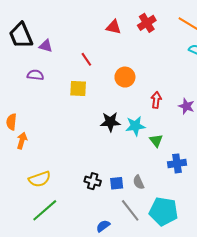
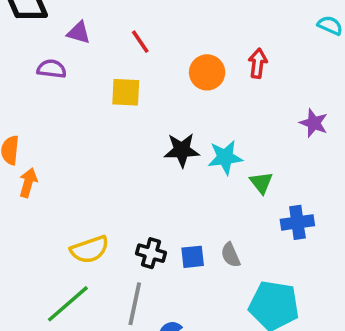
purple triangle: (46, 46) -> (79, 33), moved
red arrow: (156, 100) -> (258, 63), moved
yellow semicircle: (40, 179) -> (90, 250), moved
gray line: (130, 210) -> (135, 304), moved, turned 50

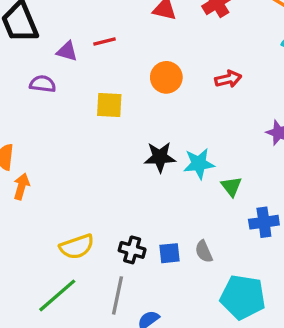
red line: (140, 42) -> (104, 42), moved, turned -70
red arrow: (258, 63) -> (228, 79), turned 70
orange circle: (207, 72) -> (166, 77), moved

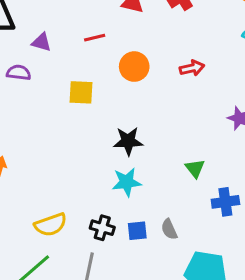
red line: (104, 42) -> (95, 38), moved
cyan star: (199, 164) -> (127, 182), moved

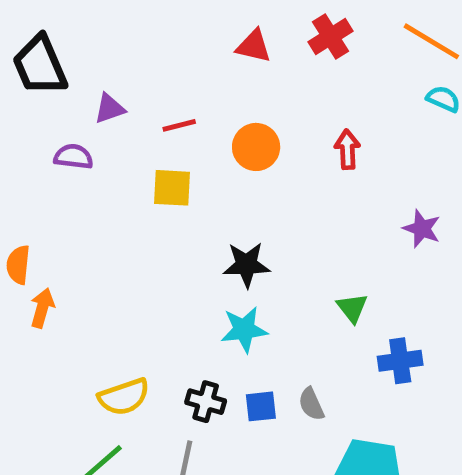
red line: (95, 38) -> (179, 125), moved
purple triangle: (41, 42) -> (110, 109), turned -35
red arrow: (192, 68) -> (347, 149), turned -80

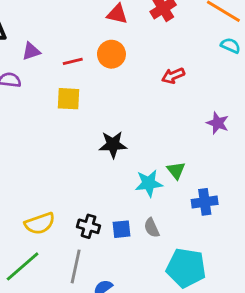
orange circle: (256, 147) -> (111, 54), moved
red arrow: (347, 149) -> (173, 76), turned -110
cyan star: (244, 330) -> (149, 183), moved

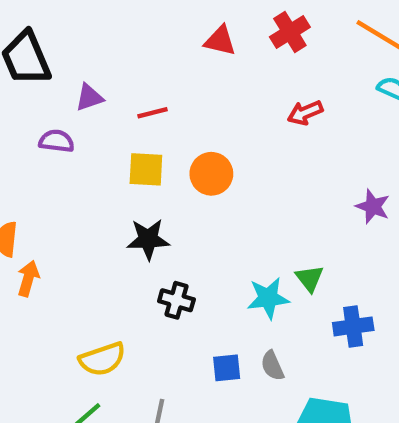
orange circle: (111, 54) -> (211, 174), moved
red arrow: (173, 76) -> (305, 113), moved
black star: (113, 145) -> (148, 239), moved
black cross: (89, 226) -> (176, 300), moved

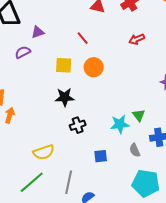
red line: (152, 113) -> (83, 38), moved, turned 64
purple semicircle: (57, 141) -> (23, 52), turned -35
black cross: (176, 300) -> (78, 125), turned -35
gray semicircle: (272, 366) -> (135, 150), moved

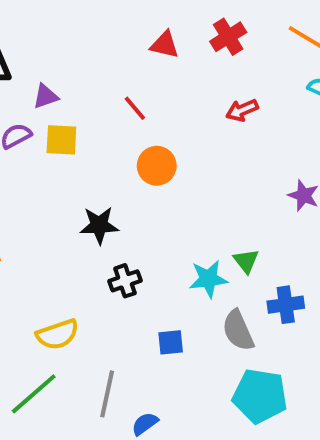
yellow square: (64, 65) -> (61, 140), moved
gray semicircle: (135, 150) -> (238, 330), size x1.5

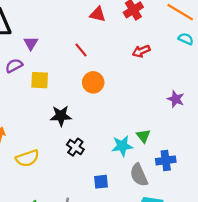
purple triangle: (46, 96) -> (31, 43), turned -40
yellow square: (61, 140) -> (40, 80), moved
black cross: (125, 281) -> (75, 147), turned -36
yellow semicircle: (58, 334) -> (27, 158), moved

